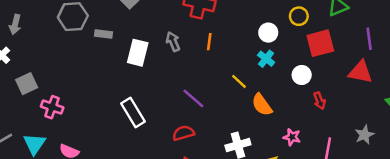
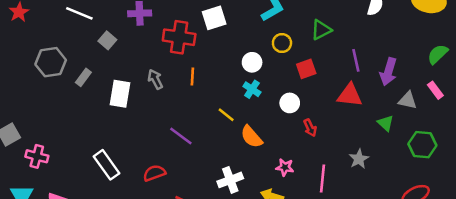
gray rectangle: (103, 34) -> (83, 77), turned -56
red square: (320, 43) -> (306, 69), size x0.7
white rectangle: (133, 112) -> (106, 165), moved
red semicircle: (183, 133) -> (154, 173), moved

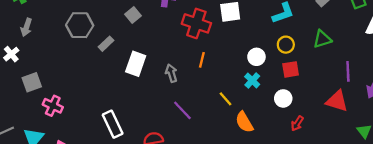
red square: (306, 69) -> (291, 69), moved
gray arrow: (155, 79) -> (171, 73), moved
red arrow: (310, 128) -> (297, 123), turned 49

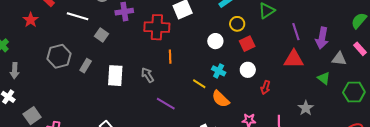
cyan cross: (252, 80) -> (219, 71), moved

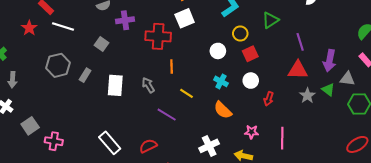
white line: (78, 16) -> (63, 27), moved
purple arrow: (322, 38) -> (329, 61), moved
gray triangle: (339, 59) -> (347, 79), moved
yellow line: (199, 84) -> (186, 93), moved
gray star: (306, 108) -> (307, 96), moved

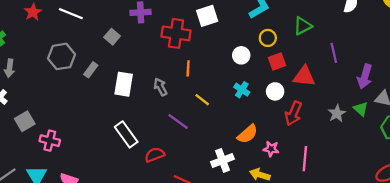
red triangle: (298, 70) -> (304, 76), moved
red arrow: (269, 99) -> (293, 113), size x1.5
orange semicircle: (223, 110) -> (247, 134), moved, turned -90
white rectangle: (110, 143) -> (126, 134), moved

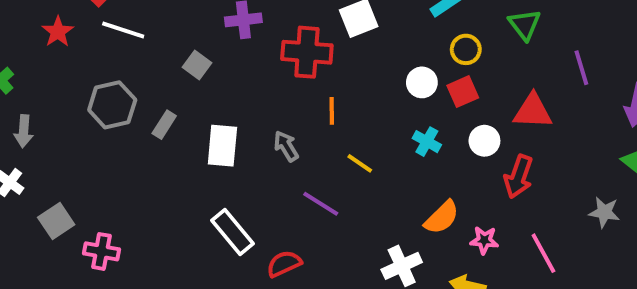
green triangle: (303, 26) -> (525, 25), turned -36
red square: (277, 62) -> (463, 92), moved
gray star: (337, 113) -> (604, 212), moved, turned -30
pink line: (305, 159) -> (543, 253), turned -30

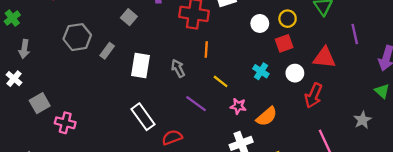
white circle: (422, 82) -> (260, 23), moved
gray star: (604, 212) -> (362, 120), turned 30
pink star: (484, 240) -> (238, 106), moved

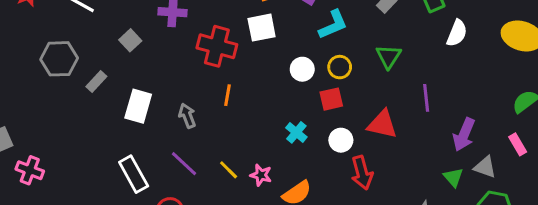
yellow line: (221, 81) -> (229, 170), moved
red arrow: (313, 96) -> (362, 173), turned -45
purple line: (196, 104) -> (184, 164), moved

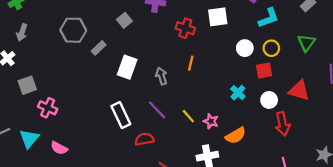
red cross: (217, 46) -> (185, 28), size x0.7

